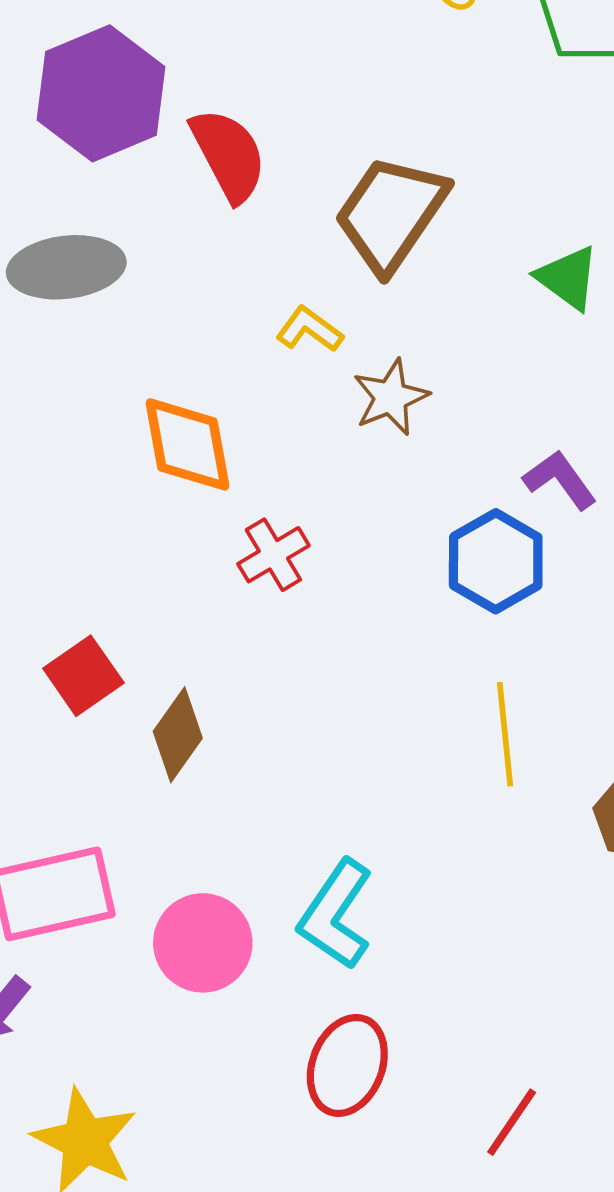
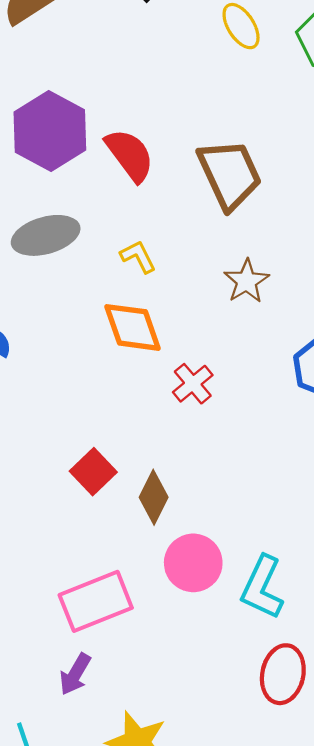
brown trapezoid: (391, 213) -> (230, 174), turned 130
yellow L-shape: (309, 329) -> (138, 257), moved, turned 36
pink circle: (203, 943) -> (193, 563), moved

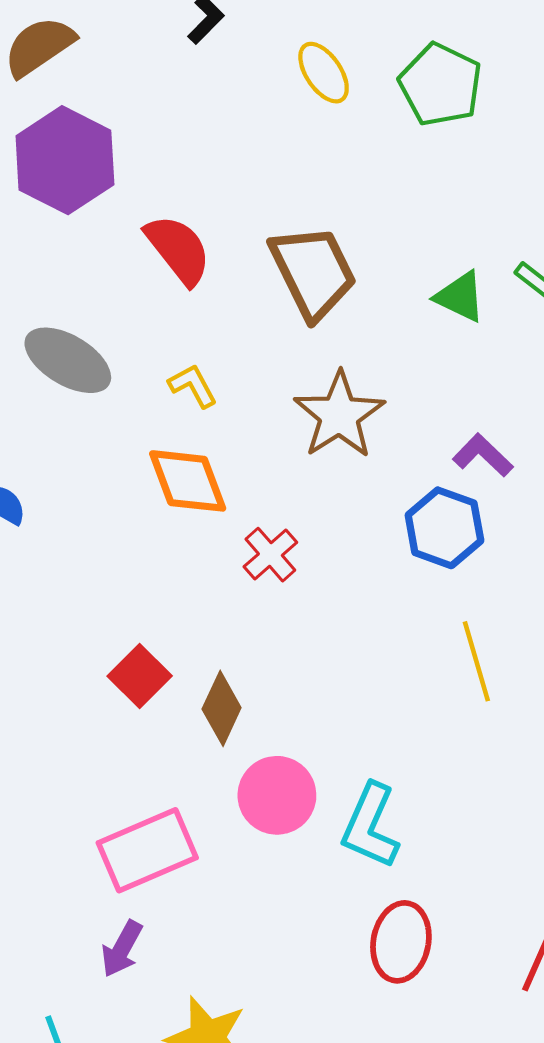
purple hexagon: (50, 131) -> (65, 160), moved
gray ellipse: (46, 235) -> (68, 360), turned 48
brown star: (246, 281) -> (339, 415), size x1.5

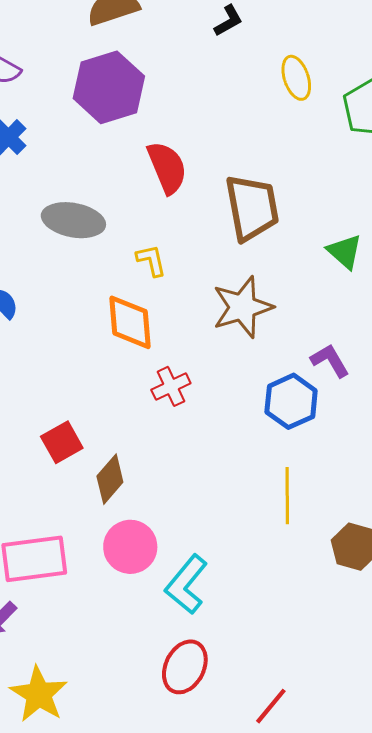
gray ellipse: (68, 360) -> (73, 220), turned -36

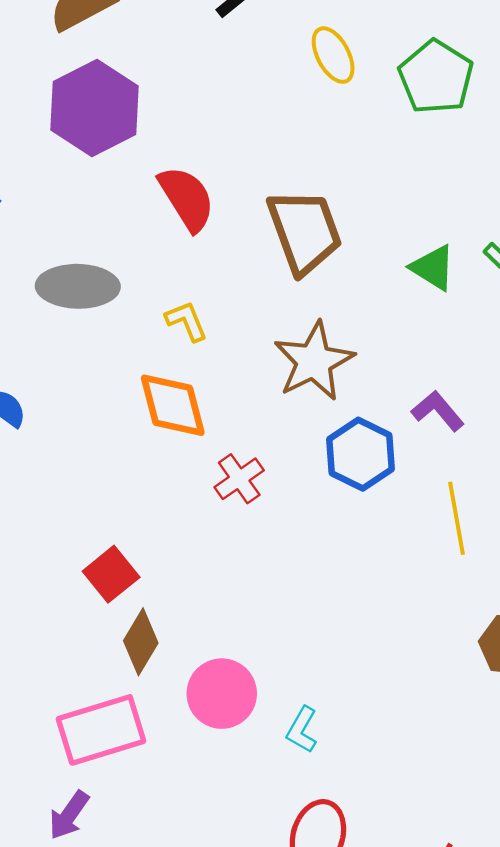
blue hexagon: (291, 401) -> (361, 454), moved
brown diamond: (110, 479) -> (141, 642), moved
yellow line: (287, 496) -> (457, 518), moved
cyan L-shape: (186, 585) -> (302, 730), size x0.6

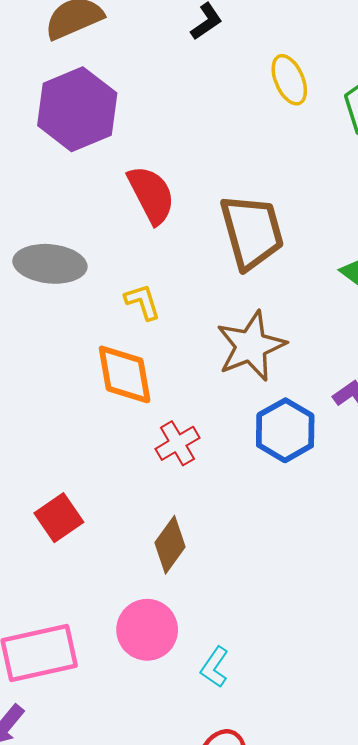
brown diamond: (141, 642) -> (170, 545), moved

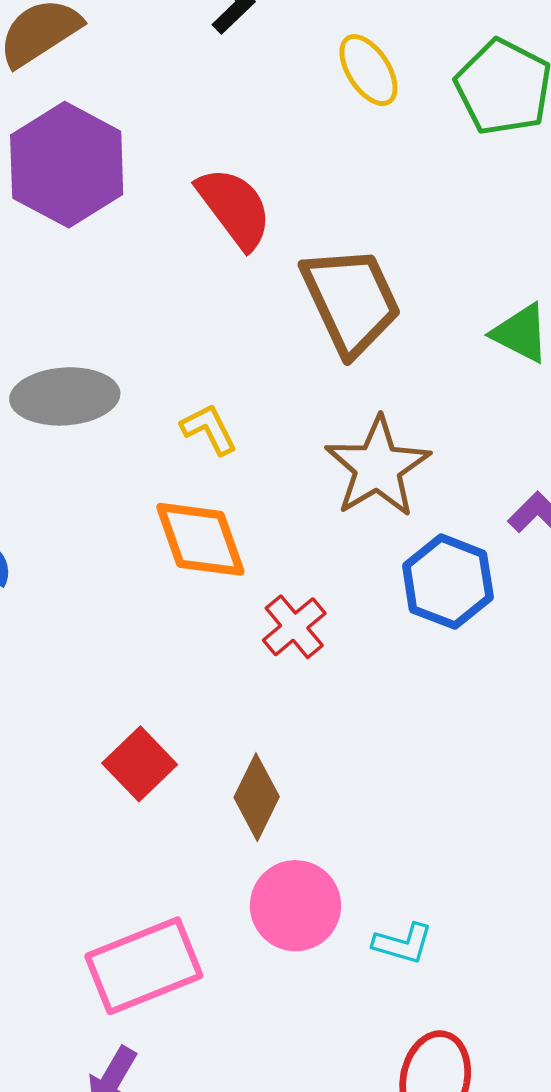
red semicircle: (151, 195) -> (234, 208), moved
brown diamond: (170, 545) -> (257, 797), moved
cyan L-shape: (215, 667) -> (403, 944), turned -99

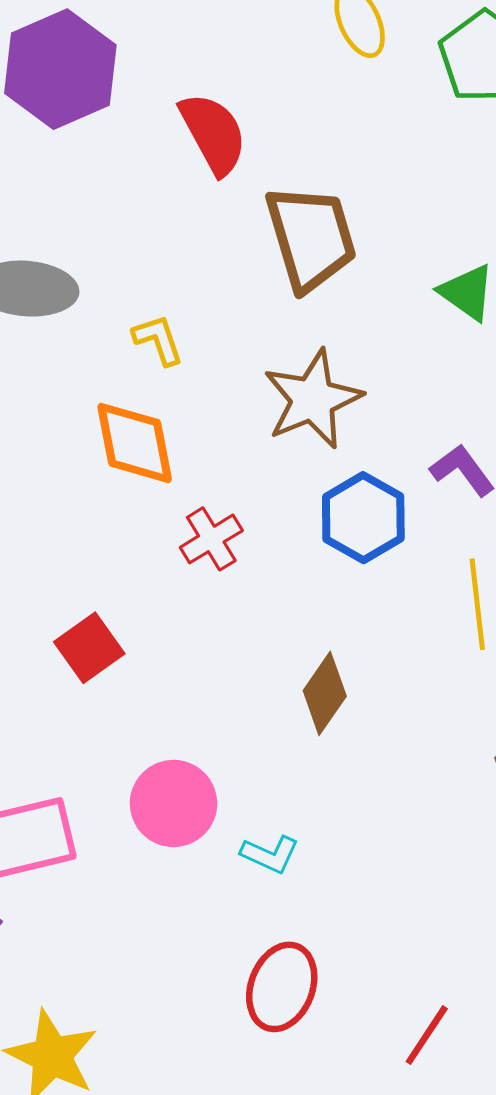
red square: (140, 764) -> (89, 648), moved
brown diamond: (257, 797) -> (325, 693), moved

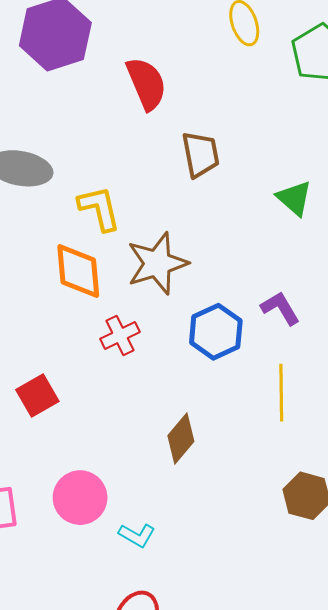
brown trapezoid: (311, 238) -> (201, 154), size x0.7
yellow L-shape: (158, 340) -> (99, 208), size x1.4
brown star: (313, 399) -> (157, 263), moved

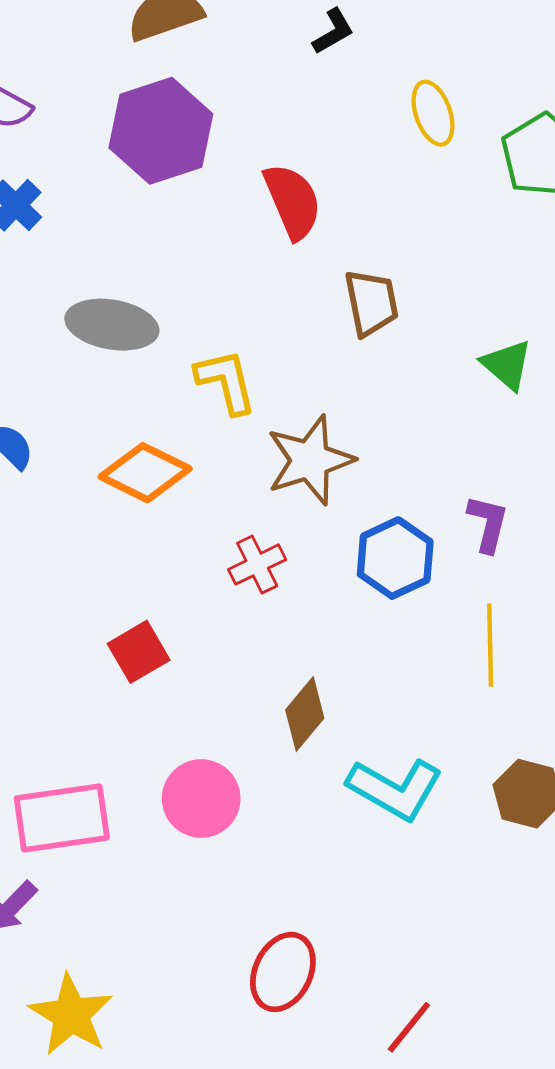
orange diamond: (78, 271) -> (145, 473), moved, turned -58
purple L-shape: (280, 308) -> (488, 524), turned 45
brown diamond: (181, 439) -> (305, 714), moved
cyan L-shape: (137, 535) -> (395, 789), moved, size x1.8

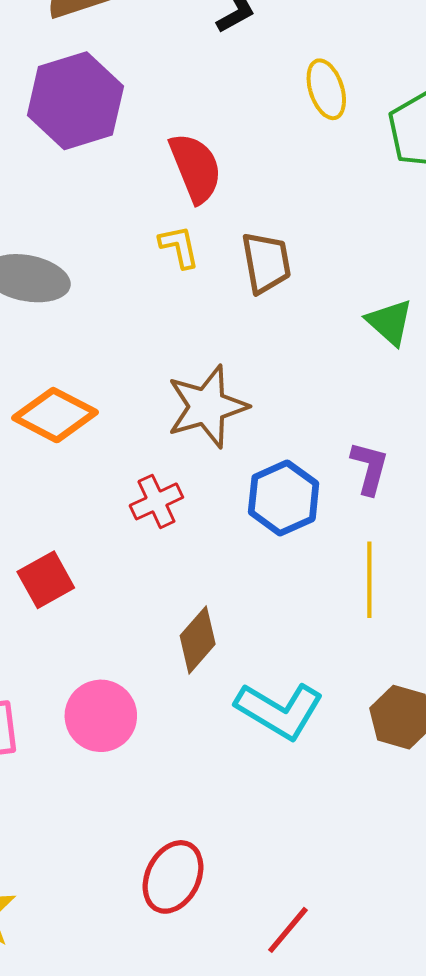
yellow L-shape: (226, 382) -> (179, 247), moved, size x0.7

